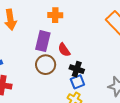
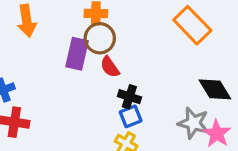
brown circle: (46, 65) -> (100, 38), moved

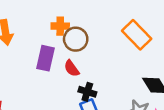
brown circle: (100, 38) -> (76, 39), moved

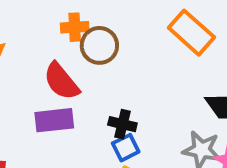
purple rectangle: (46, 58) -> (54, 120), moved, turned 75
red semicircle: (72, 68) -> (61, 81), moved, size x1.5

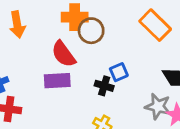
orange cross: (75, 27) -> (75, 17), size x1.4
blue square: (126, 148) -> (119, 72), moved

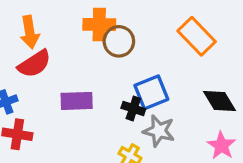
red semicircle: (64, 54) -> (34, 64), moved, turned -88
blue square: (119, 72) -> (151, 92), size x1.5
gray star: (158, 106) -> (159, 131), moved

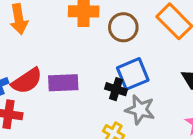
brown circle: (119, 41) -> (123, 27), moved
red semicircle: (34, 64) -> (27, 81), moved

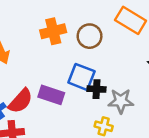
blue square: (133, 74) -> (81, 77), moved, turned -32
purple rectangle: (63, 83) -> (51, 95), turned 35

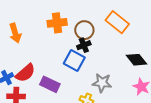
black cross: (97, 89) -> (84, 45), moved, turned -32
purple rectangle: (51, 95) -> (50, 84), moved

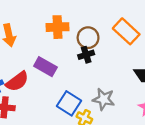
blue square: (74, 61) -> (69, 103), moved
purple rectangle: (50, 84) -> (45, 67), moved

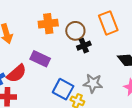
orange rectangle: (126, 31) -> (108, 23), turned 30
black cross: (86, 55) -> (84, 46), moved

